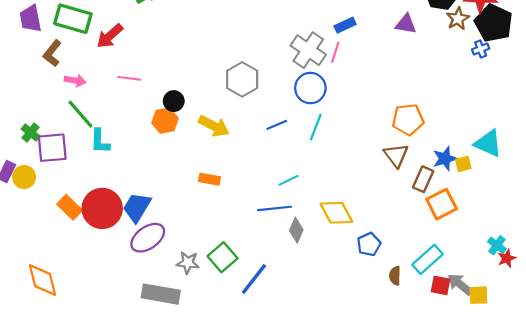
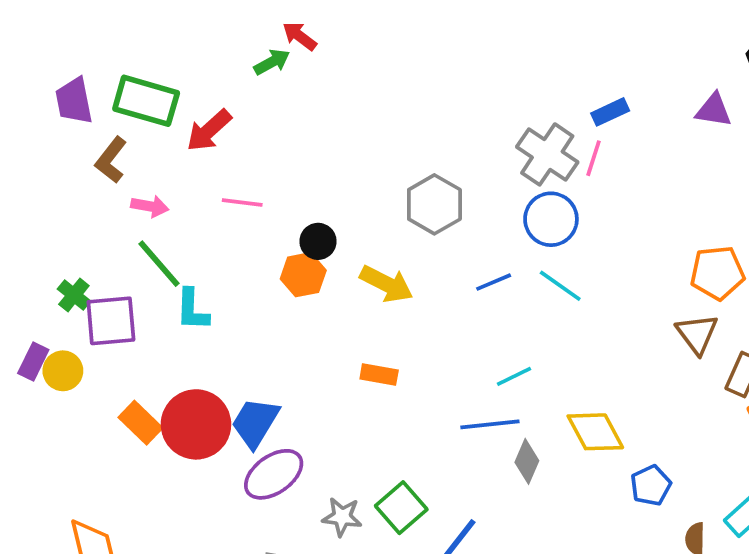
cyan line: (316, 127) -> (560, 286), turned -76

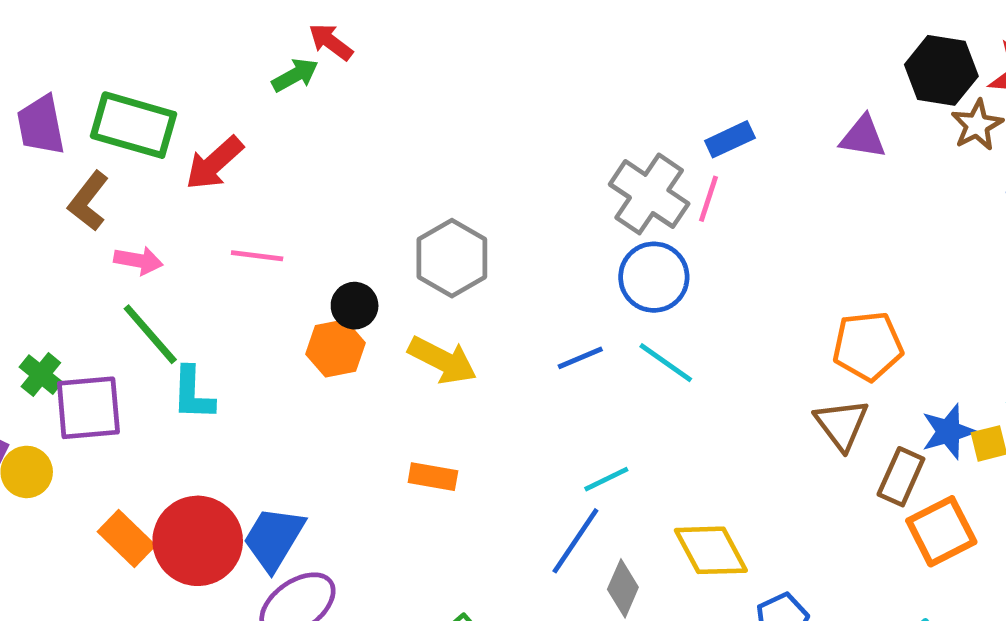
gray hexagon: (434, 204) -> (452, 258), moved
blue line: (490, 424) -> (575, 541), turned -50

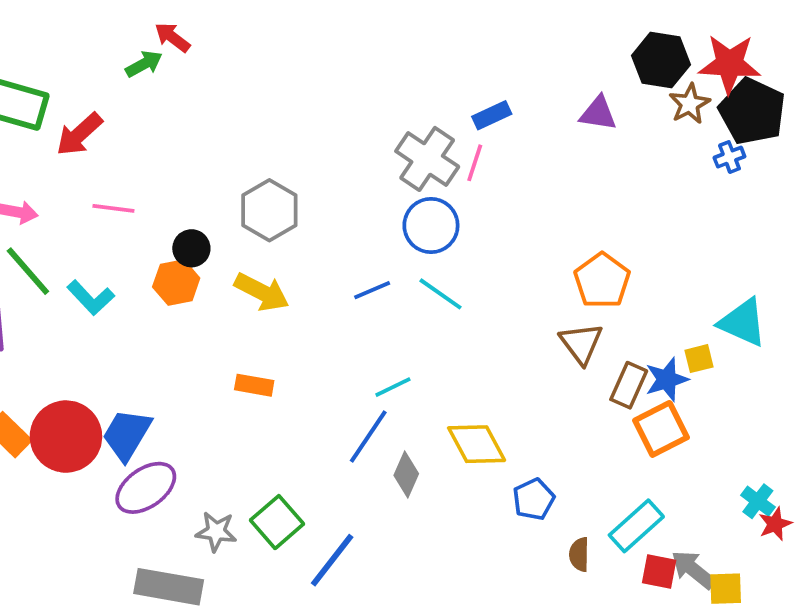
orange pentagon: (868, 346) -> (602, 281), turned -30
cyan L-shape: (193, 394) -> (91, 298), moved, turned -45
blue star: (948, 432) -> (667, 379), moved

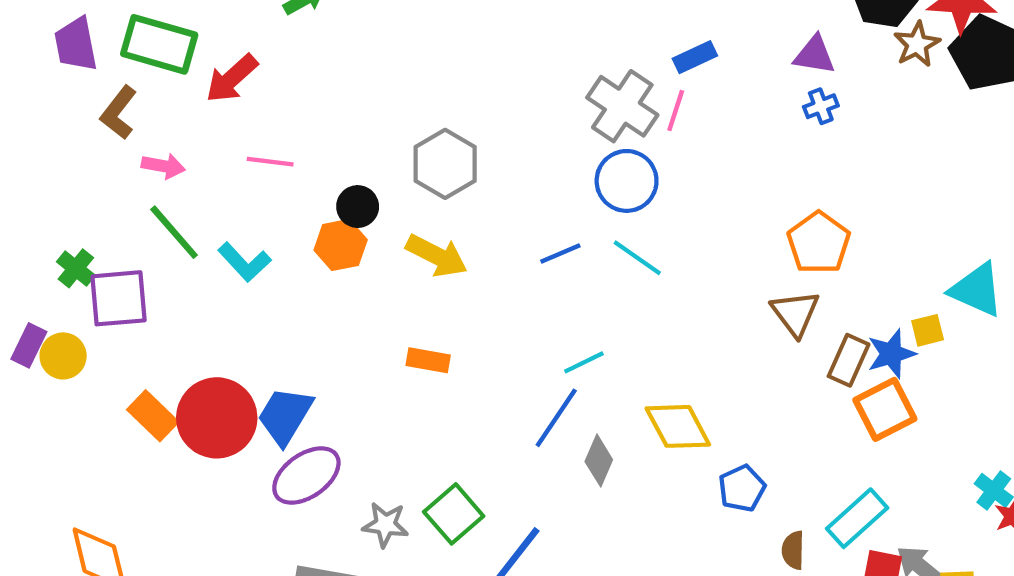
blue cross: (729, 157) -> (821, 106), moved

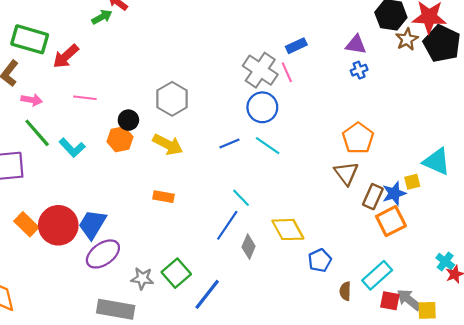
pink line: (676, 110) -> (287, 72), turned -42
cyan line: (584, 362) -> (241, 198), turned 72

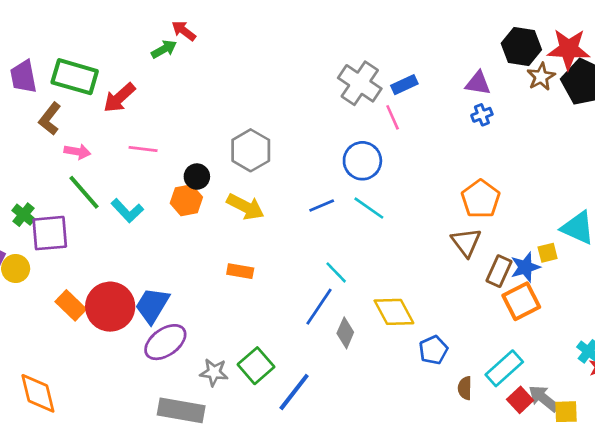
gray cross: (260, 70) -> (360, 83), moved
red square: (390, 301) -> (520, 400), turned 36

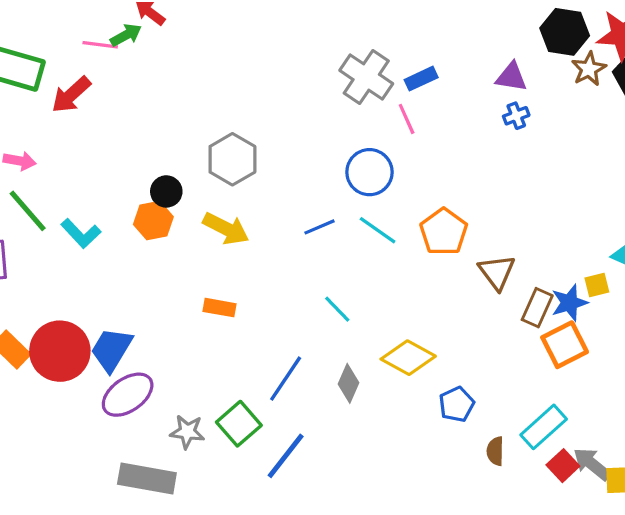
pink line: (143, 149) -> (100, 45), moved
orange pentagon: (481, 199) -> (444, 232), moved
blue line: (319, 307) -> (286, 379), moved
yellow diamond: (394, 312) -> (408, 358), turned -33

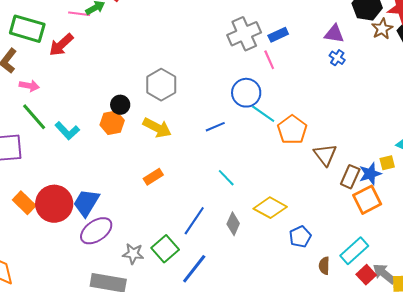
gray cross: (366, 77) -> (244, 34), turned 32
blue cross: (516, 116) -> (337, 58), turned -35
cyan line: (378, 230) -> (263, 114), moved
orange rectangle: (220, 308) -> (153, 177), turned -42

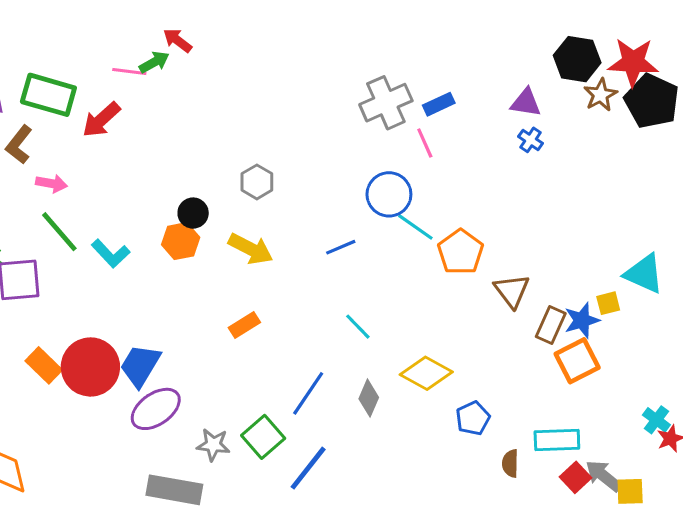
gray hexagon: (161, 85) -> (257, 182), size x0.7
cyan rectangle: (354, 251) -> (557, 440), turned 40

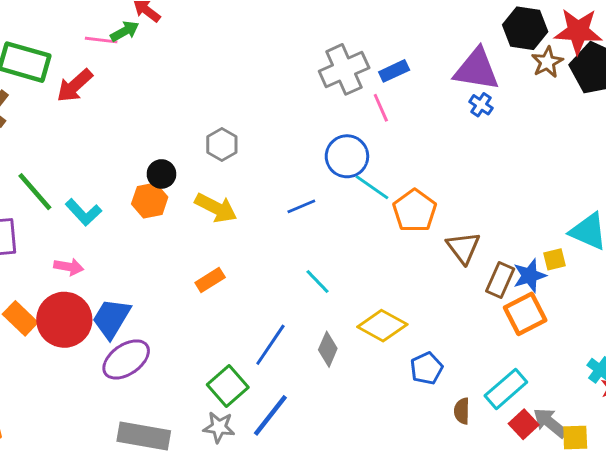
purple triangle: (526, 103) -> (477, 69), size x1.6
pink arrow: (52, 183) -> (69, 267), moved
cyan rectangle: (557, 440) -> (506, 389), turned -39
gray star: (213, 445) -> (219, 427), moved

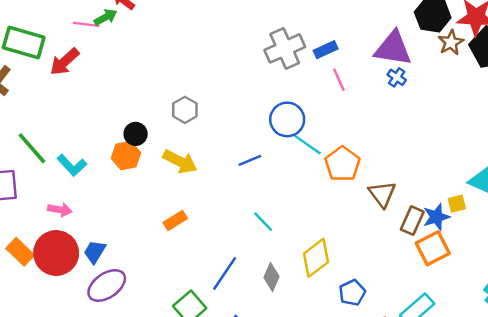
pink line: (381, 108) -> (339, 80), moved
blue trapezoid: (111, 318) -> (95, 252), size x0.7
yellow diamond: (382, 326) -> (316, 258), turned -66

